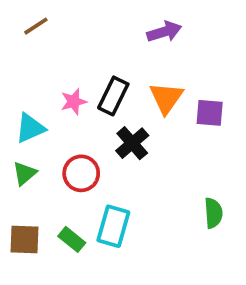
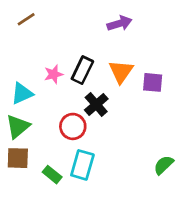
green triangle: (25, 173) -> (18, 126), size x1.4
red circle: (81, 173) -> (73, 126), moved
green semicircle: (213, 213) -> (164, 165), moved, turned -130
brown square: (25, 239) -> (18, 158), moved

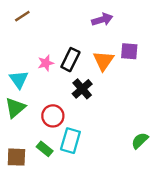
purple square: (153, 82) -> (129, 51), moved
cyan triangle: (22, 93) -> (19, 79), turned -42
red circle: (73, 126) -> (53, 116), moved
brown square: (18, 158) -> (16, 157), moved

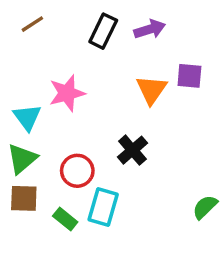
black rectangle: (70, 60) -> (103, 31), moved
pink star: (46, 63) -> (67, 93), size x1.5
black cross: (82, 89) -> (132, 150), moved
brown square: (16, 157) -> (24, 198), moved

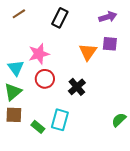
purple arrow: (150, 29) -> (108, 17), moved
red circle: (77, 171) -> (45, 79), moved

